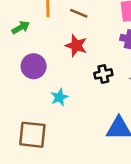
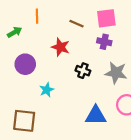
brown line: (79, 13) -> (77, 24), moved
black cross: (103, 74) -> (83, 71), turned 32

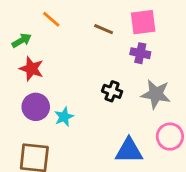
orange line: (37, 16) -> (51, 19), turned -48
red star: (60, 47) -> (32, 69), moved
purple circle: (25, 64) -> (36, 107), moved

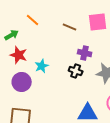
purple cross: (140, 53) -> (85, 53), moved
cyan star: (64, 117) -> (42, 66), moved

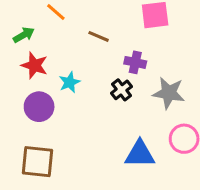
brown line: (70, 27) -> (99, 36), moved
black cross: (76, 71) -> (121, 90), turned 32

